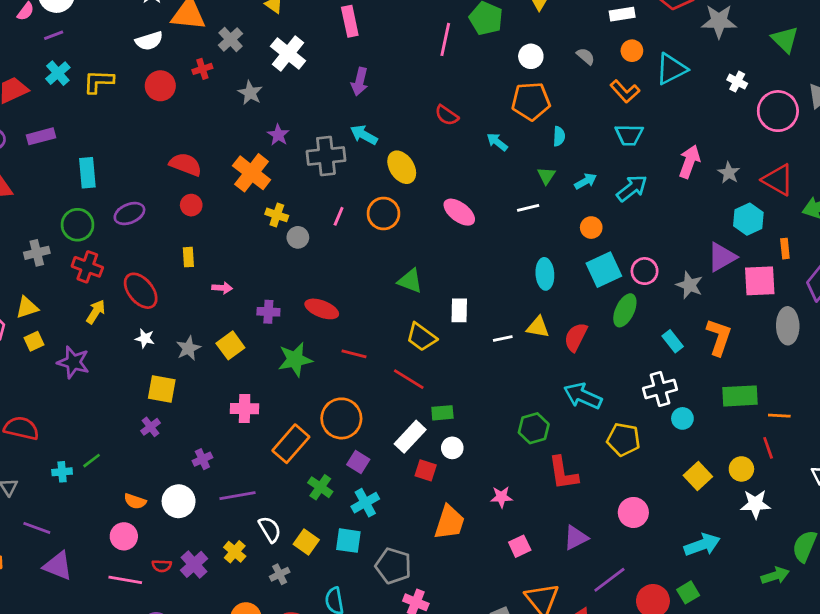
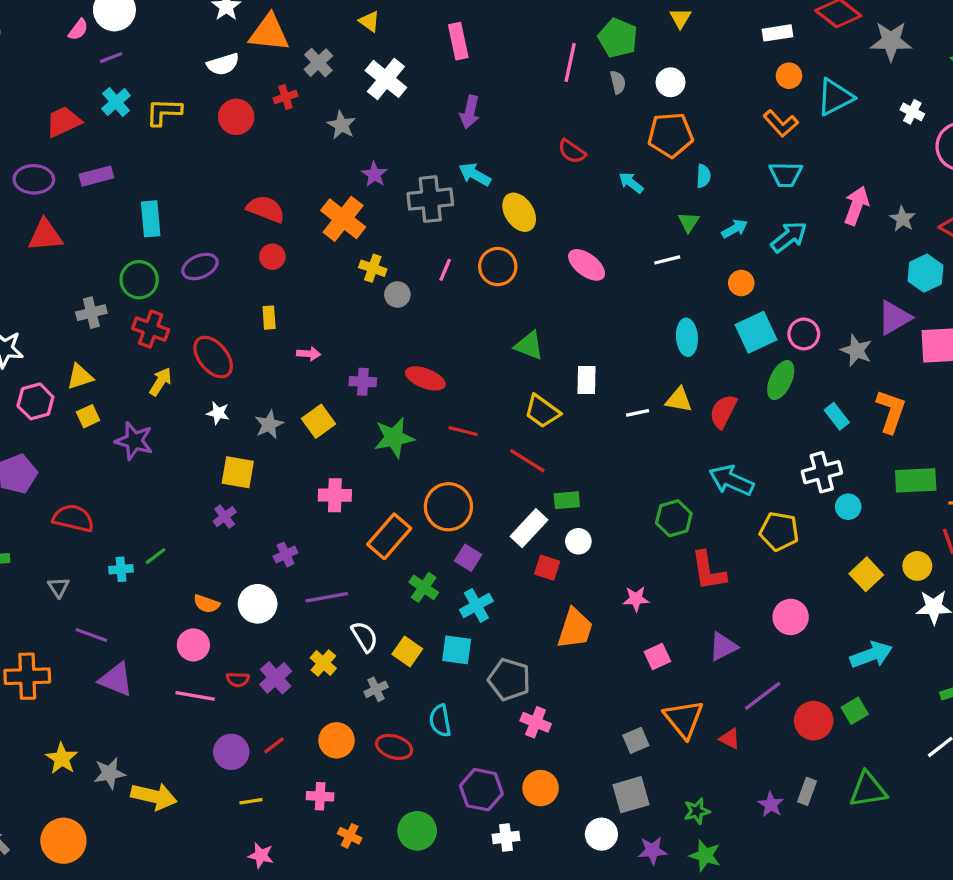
gray semicircle: (586, 56) -> (618, 82), moved, turned 36

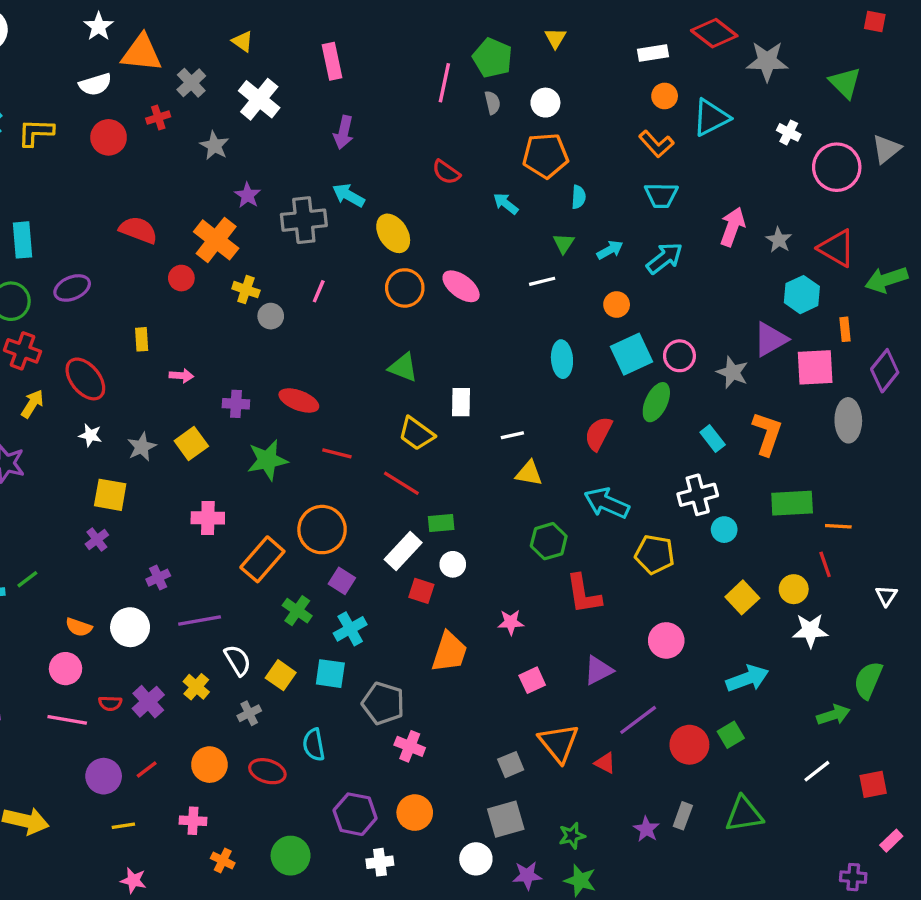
red circle: (272, 257) -> (181, 278), moved
orange circle: (498, 267) -> (405, 288), moved
yellow triangle: (679, 400) -> (529, 473), moved

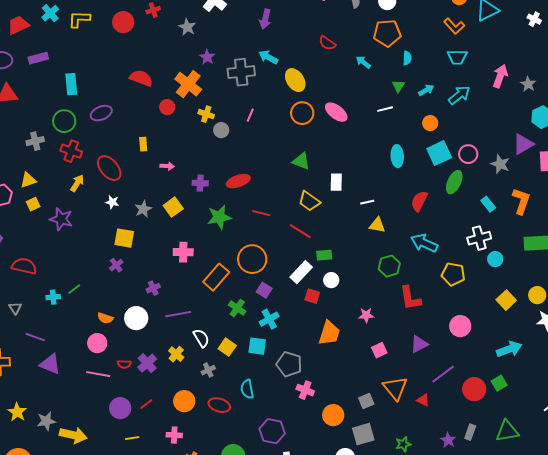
red ellipse: (299, 400) -> (238, 181), turned -40
orange circle: (415, 813) -> (333, 415), moved

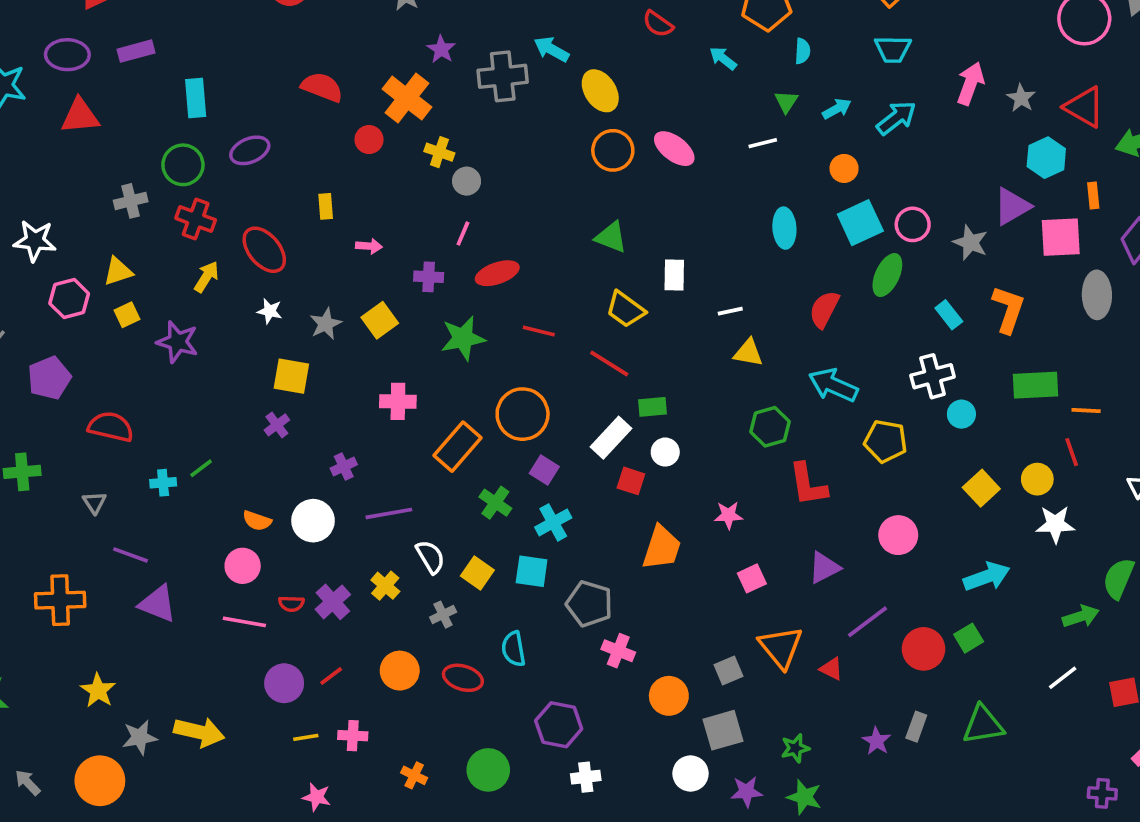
pink line: (250, 115) -> (463, 233), moved
gray star: (46, 421) -> (140, 737), moved
pink cross: (174, 435) -> (353, 736), moved

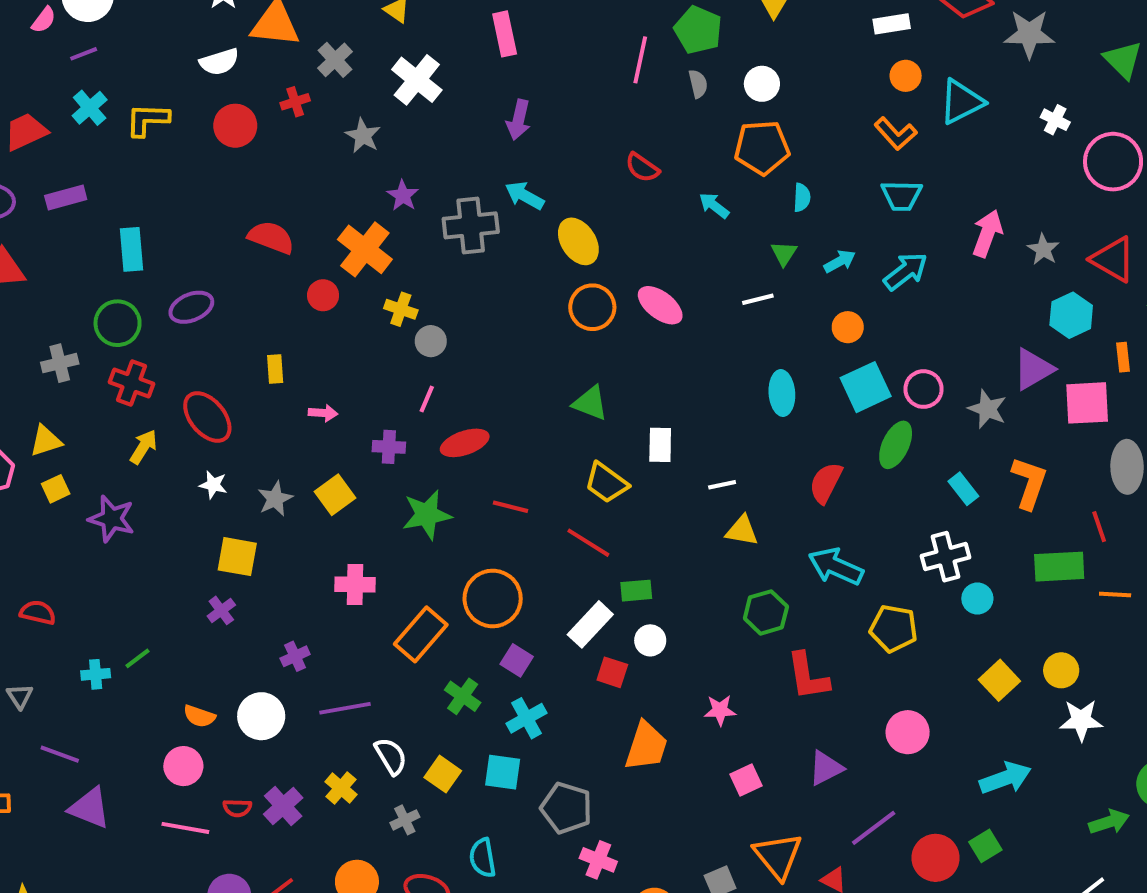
red semicircle: (111, 427) -> (38, 612), size x0.7
red line: (1072, 452) -> (1099, 527), moved

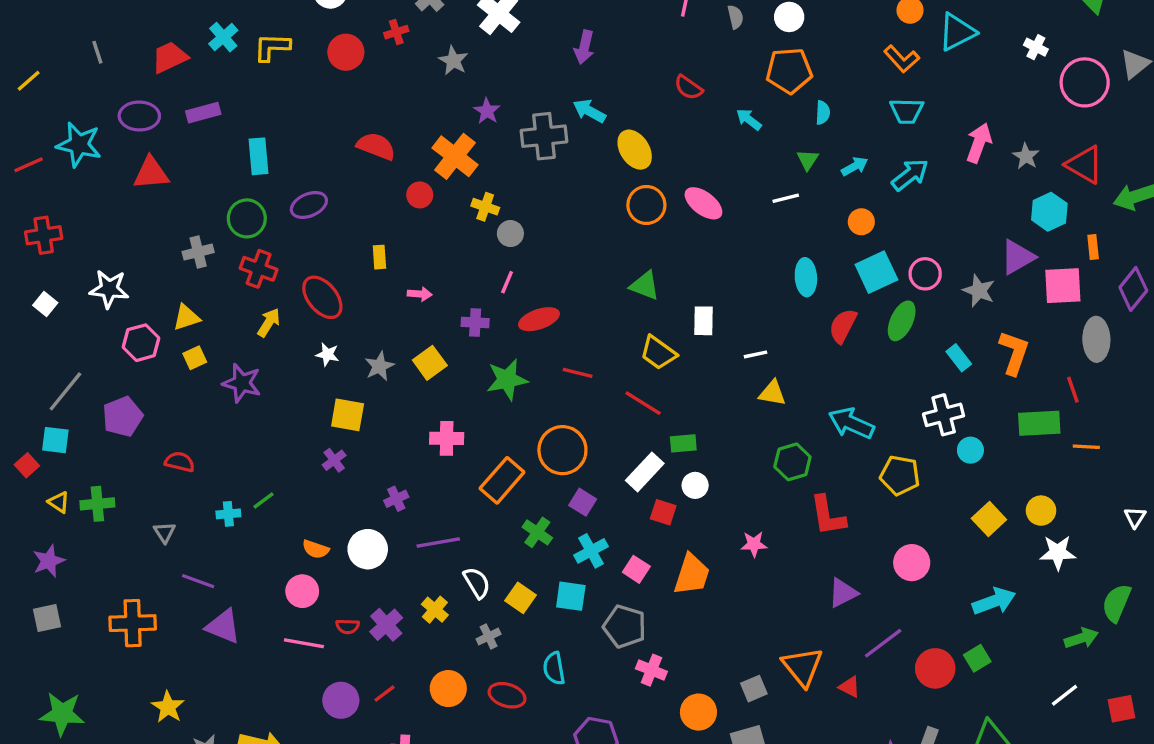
red semicircle: (826, 483) -> (843, 326), moved
pink square: (746, 780) -> (636, 569), moved, turned -32

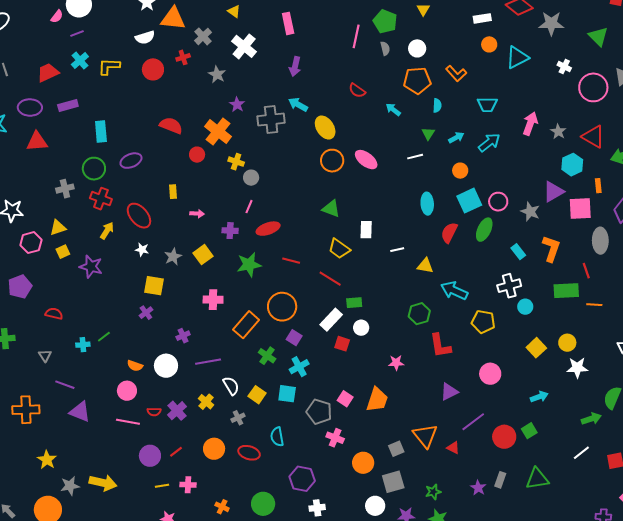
orange L-shape: (902, 59) -> (456, 73), moved
yellow triangle: (772, 393) -> (425, 266), moved
pink square: (636, 569) -> (345, 399), moved
orange trapezoid: (692, 574) -> (377, 400), moved
cyan arrow: (994, 601) -> (539, 397), size x0.7

